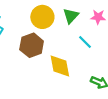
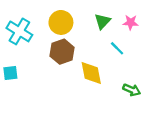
yellow circle: (42, 17) -> (61, 22), moved

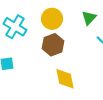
yellow diamond: (91, 73) -> (65, 79), moved

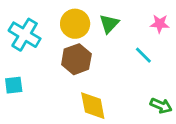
green triangle: (89, 18) -> (109, 24), moved

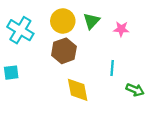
pink star: (160, 24) -> (121, 29), moved
cyan line: (143, 55) -> (112, 68), moved, turned 49

